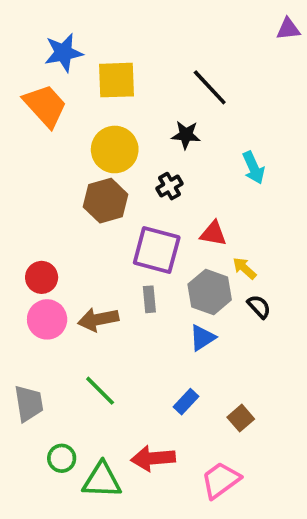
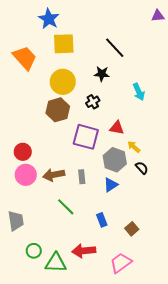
blue star: (64, 53) -> (49, 19), moved, turned -30
gray rectangle: (149, 299) -> (82, 177), moved
green line: (100, 391) -> (66, 207), moved
blue rectangle: (186, 402) -> (102, 220), turned -64

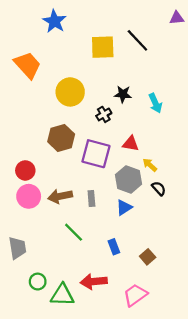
yellow square: (64, 44) -> (103, 47), moved
black line: (115, 48) -> (137, 40), moved
black star: (102, 74) -> (123, 94), moved
brown hexagon: (58, 110) -> (61, 138), moved

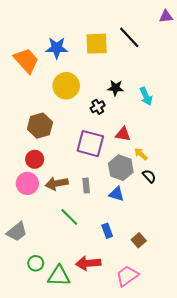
blue star: (54, 21) -> (57, 48), moved, turned -30
brown hexagon: (61, 138) -> (40, 126), moved
red circle: (25, 170) -> (35, 159), moved
blue triangle: (124, 207) -> (117, 194), turned 49
gray trapezoid: (17, 248) -> (17, 232), turned 60

